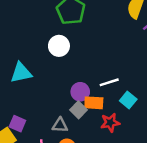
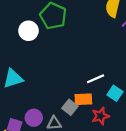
white circle: (59, 46) -> (28, 31), moved
purple circle: (80, 92) -> (34, 118), moved

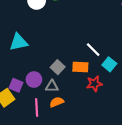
white line: (96, 79) -> (93, 50), turned 63
gray square: (70, 107) -> (58, 67), moved

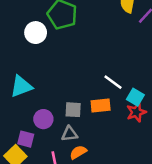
gray square: (58, 67) -> (73, 110), turned -32
purple circle: (34, 80) -> (43, 119), moved
red star: (94, 84) -> (136, 112), moved

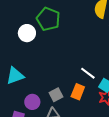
orange rectangle: (101, 106) -> (78, 92), turned -63
gray square: (73, 110) -> (56, 95), turned -32

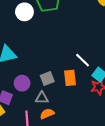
orange rectangle: (78, 92) -> (70, 78), turned -35

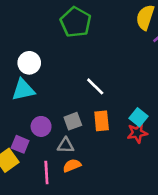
white circle: (24, 12) -> (29, 63), moved
white line: (83, 60) -> (95, 86), moved

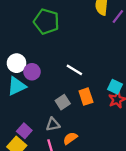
purple circle: (41, 126) -> (32, 72), moved
purple square: (20, 144) -> (24, 131), turned 32
gray triangle: (66, 145) -> (53, 124), moved

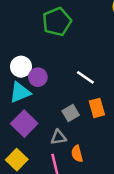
green pentagon: (46, 22) -> (57, 22), turned 30
purple square: (24, 131) -> (24, 124), moved, size x1.5
orange semicircle: (70, 138) -> (77, 154), turned -72

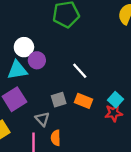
orange rectangle: (97, 108) -> (84, 101), turned -66
gray triangle: (58, 137) -> (42, 119), turned 42

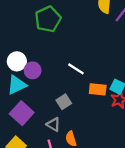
orange rectangle: (84, 101) -> (98, 89), moved

